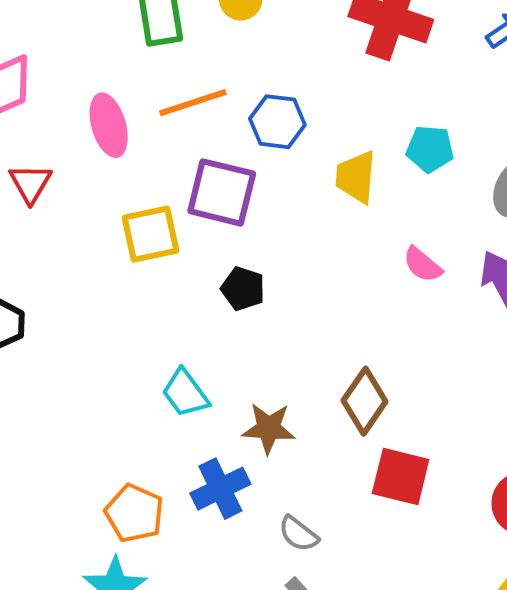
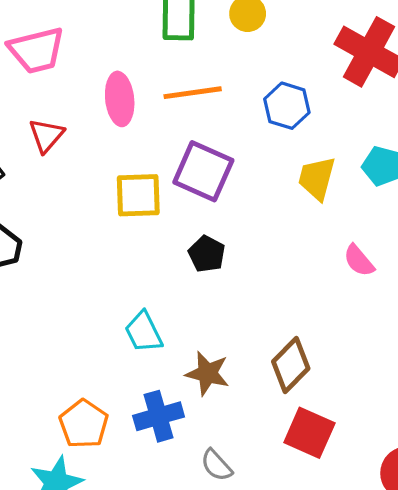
blue hexagon: (277, 122) -> (287, 106), moved

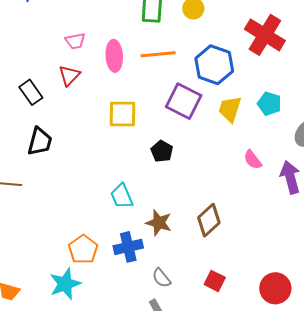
pink trapezoid: (36, 50) -> (75, 41), moved, size x0.6
blue hexagon: (287, 106) -> (214, 65), size x1.4
purple square: (203, 171) -> (184, 101), moved
red square: (309, 433) -> (215, 281), moved, size x0.7

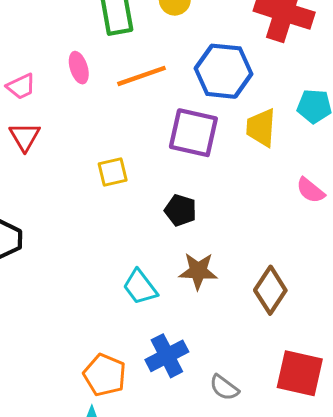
pink ellipse: (114, 56) -> (79, 68), moved, size x0.7
yellow square: (123, 114) -> (113, 172), size x0.7
brown star: (159, 223) -> (198, 271), moved
red square: (215, 281) -> (300, 373), size x1.6

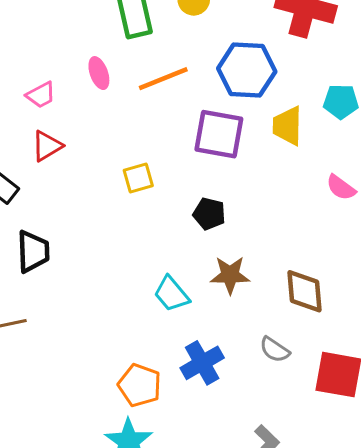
red triangle: (25, 137) -> (47, 146), turned 32
brown diamond: (270, 290) -> (305, 291), turned -36
gray semicircle: (224, 388) -> (275, 350), moved

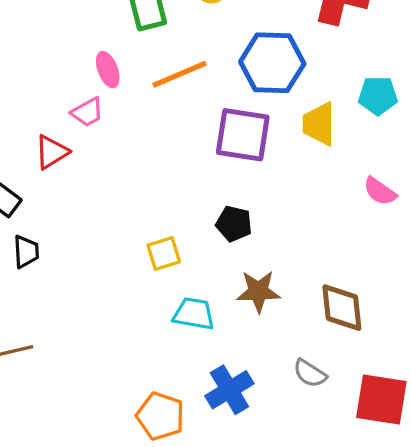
pink trapezoid: (41, 95) -> (87, 112), moved
yellow square: (138, 178) -> (164, 254), moved
black trapezoid: (33, 251) -> (26, 252), moved, size x0.7
cyan trapezoid: (172, 294) -> (194, 314), turned 141

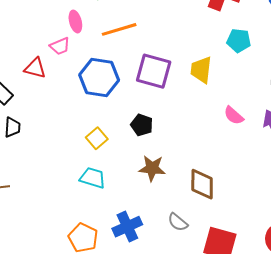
blue hexagon: (272, 63) -> (99, 78), moved
cyan pentagon: (378, 96) -> (239, 40), moved
red triangle: (52, 152) -> (35, 68), turned 40
yellow square: (164, 254) -> (97, 138), turned -30
cyan trapezoid: (194, 314) -> (93, 178), moved

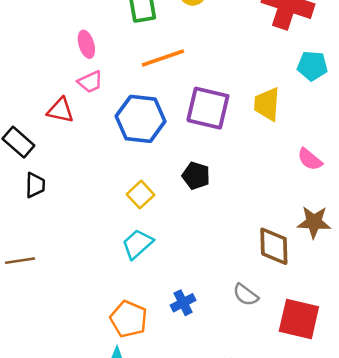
pink ellipse: (75, 22) -> (86, 44), moved
brown star: (152, 168) -> (314, 222), moved
cyan trapezoid: (93, 178) -> (137, 244), turned -56
blue cross: (127, 227) -> (183, 303), size x0.7

